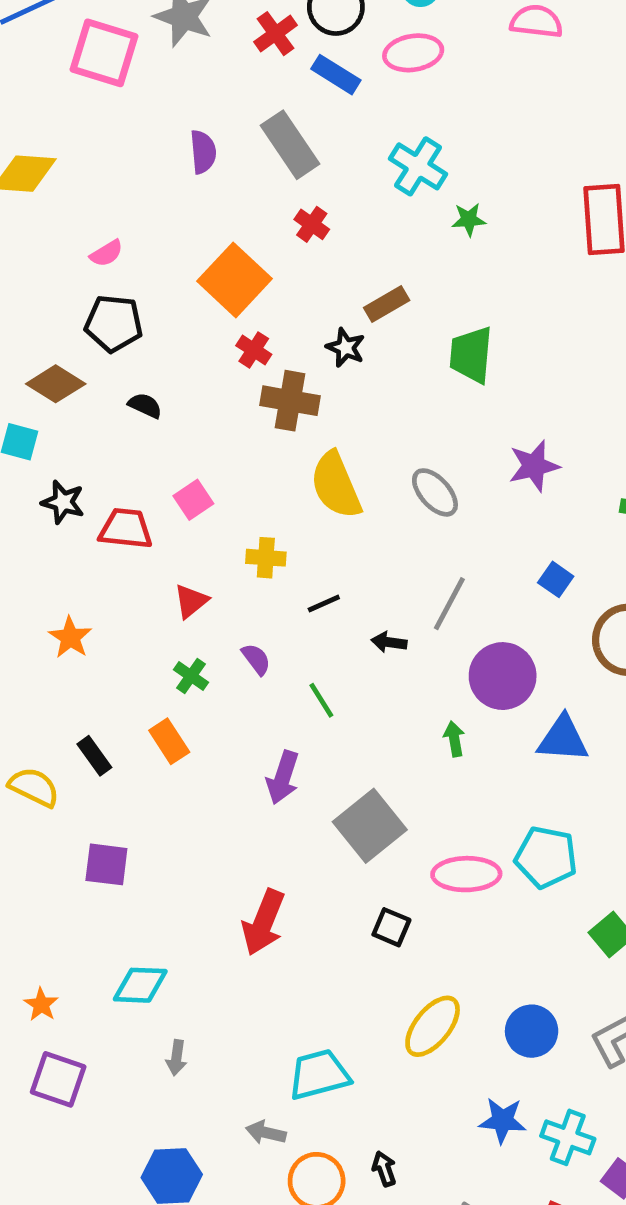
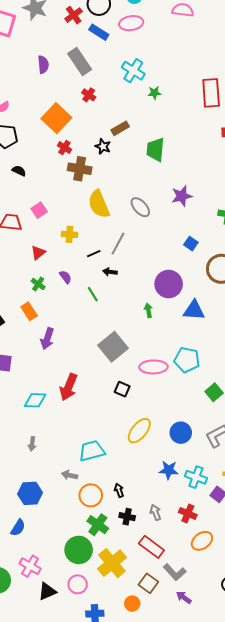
gray line: (449, 604) -> (118, 244), moved
black arrow: (389, 642) -> (110, 272), moved
purple arrow: (283, 777) -> (47, 339), moved
cyan diamond: (140, 985) -> (35, 400), moved

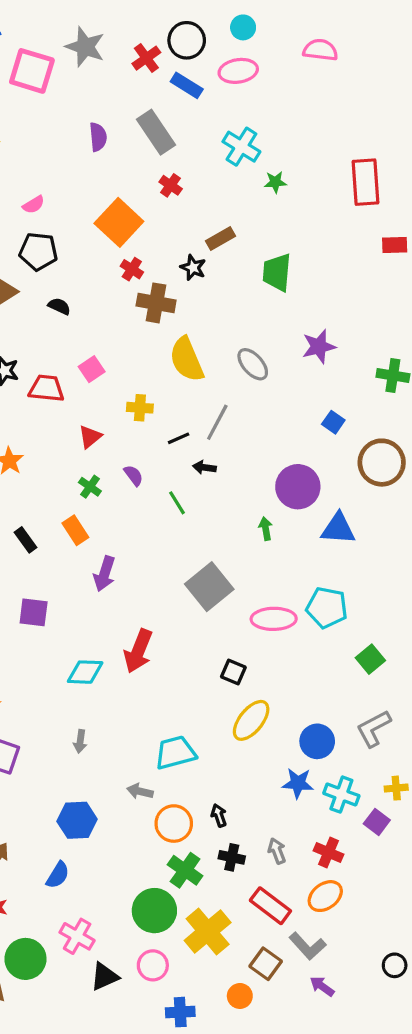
black square: (122, 389) -> (233, 672), moved
blue circle: (181, 433) -> (317, 741), moved
orange ellipse: (202, 541) -> (325, 896), moved

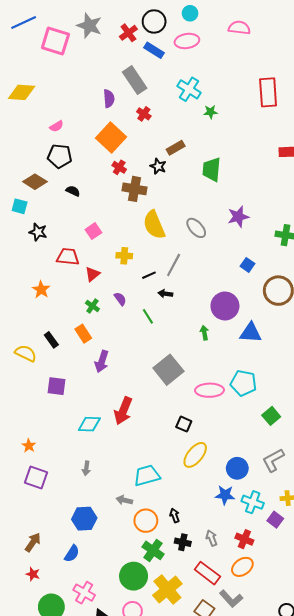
purple semicircle: (98, 137) -> (109, 99), moved
red rectangle: (366, 182) -> (268, 92), moved
red trapezoid: (46, 388) -> (68, 257), moved

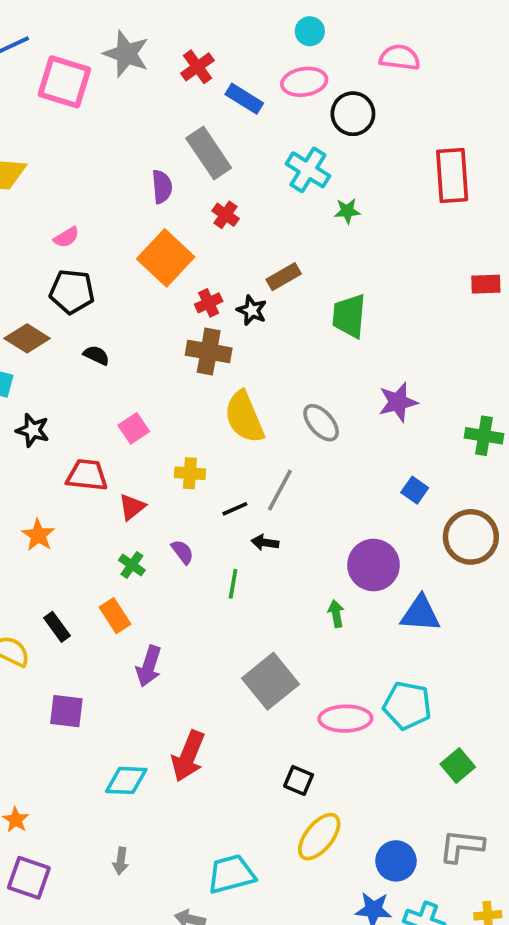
black circle: (154, 21) -> (353, 114), moved
red cross: (119, 167) -> (209, 303), moved, turned 32
green line: (148, 316) -> (233, 584), turned 42
gray L-shape: (273, 460) -> (462, 846), turned 35

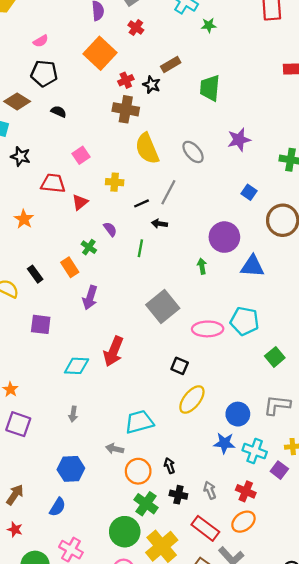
green cross: (132, 565) -> (89, 247), moved

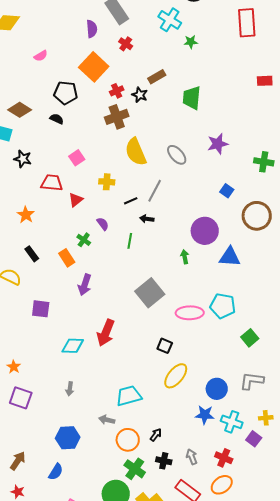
black pentagon: (44, 73) -> (66, 93), moved
brown cross: (126, 109) -> (117, 117), turned -30
black rectangle: (35, 274) -> (32, 254), moved
black arrow: (170, 466) -> (156, 435), turned 56

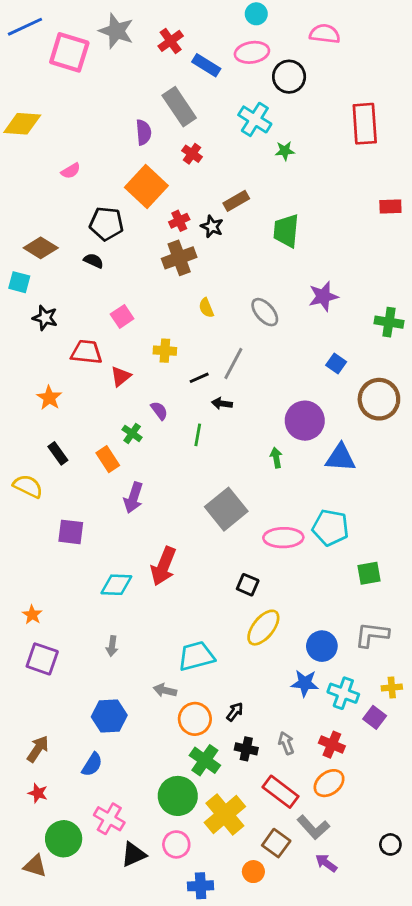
yellow semicircle: (136, 152) -> (206, 308), size x0.5
green square: (250, 338) -> (369, 573), turned 30

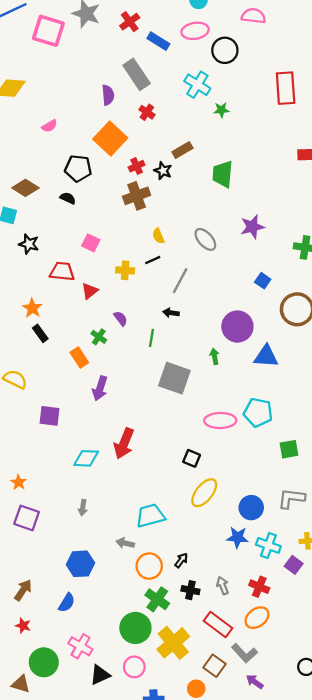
pink square: (122, 316) -> (91, 243), turned -30
black line: (199, 378) -> (153, 260), moved
black rectangle: (58, 453) -> (40, 333), moved
gray square: (226, 509) -> (174, 378), moved, turned -32

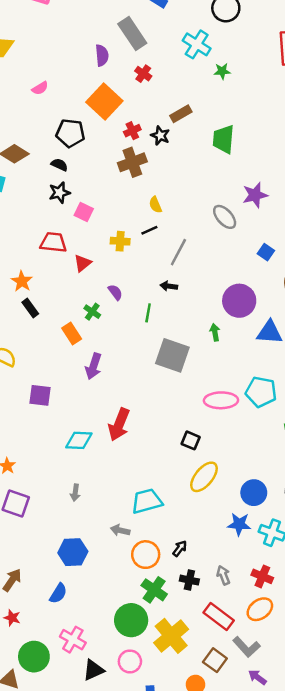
gray ellipse: (205, 239) -> (225, 217), moved
black star: (29, 244) -> (59, 193), moved, turned -30

